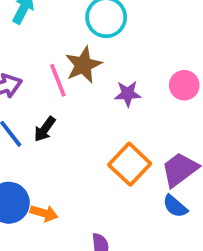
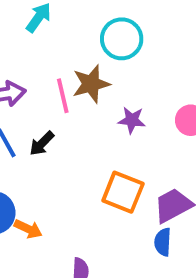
orange square: (130, 164) -> (123, 192), turned -30
blue semicircle: (175, 206) -> (163, 242), turned 44

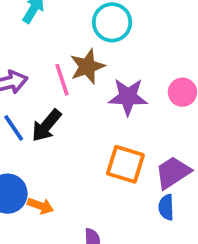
purple star: (132, 120) -> (128, 97), size x1.5
black arrow: (42, 143) -> (46, 126), size x1.4

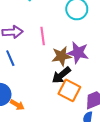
brown star: (87, 67) -> (61, 56), moved
black arrow: (46, 126) -> (61, 75), moved

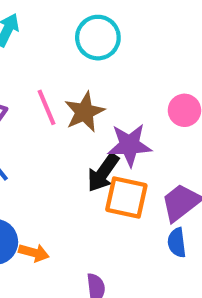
purple star: (78, 53) -> (130, 145), moved
brown star: (61, 56) -> (84, 112), moved

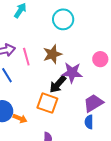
pink line: (46, 107) -> (26, 57), moved
orange square: (126, 197) -> (47, 103), moved

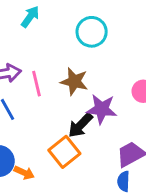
brown star: (52, 54) -> (74, 81), turned 30
orange square: (47, 103) -> (64, 152), turned 30

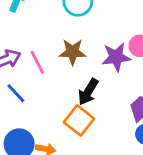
purple star: (102, 109) -> (116, 57), moved

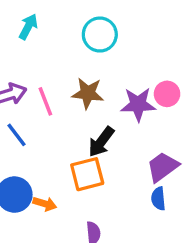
orange square: (79, 120) -> (87, 174), turned 32

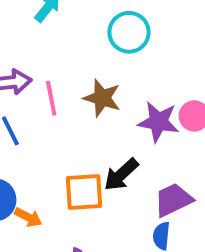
black arrow: (101, 142) -> (121, 175), moved

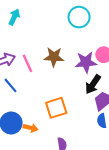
cyan circle: (129, 32) -> (79, 17), moved
black arrow: (121, 175) -> (93, 84), moved

